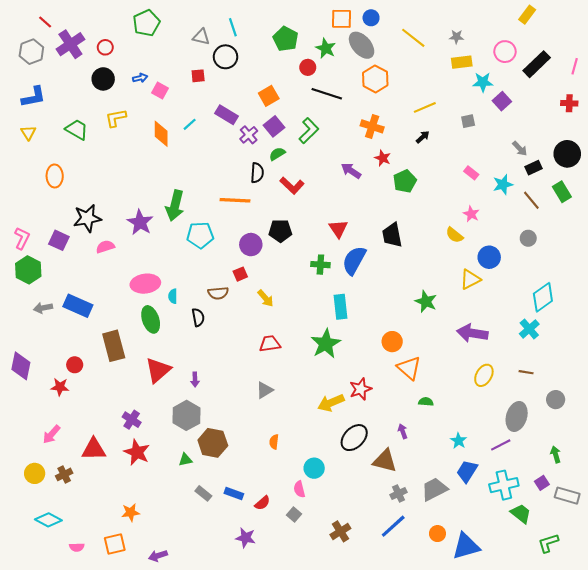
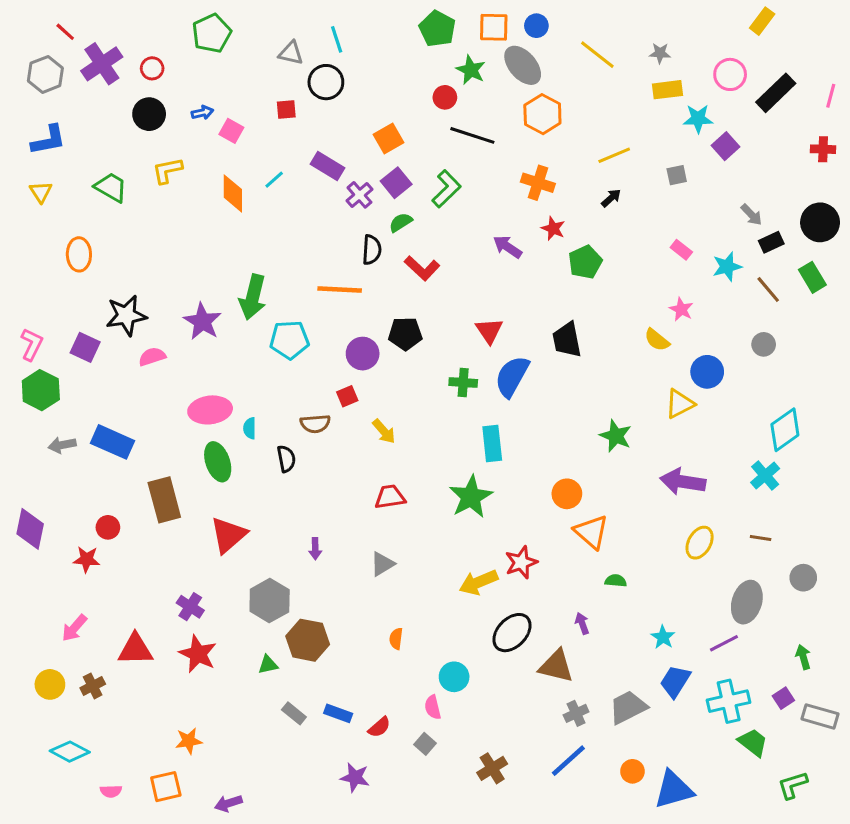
green pentagon: (286, 39) -> (437, 29), moved
purple arrow: (195, 380) -> (315, 549), moved

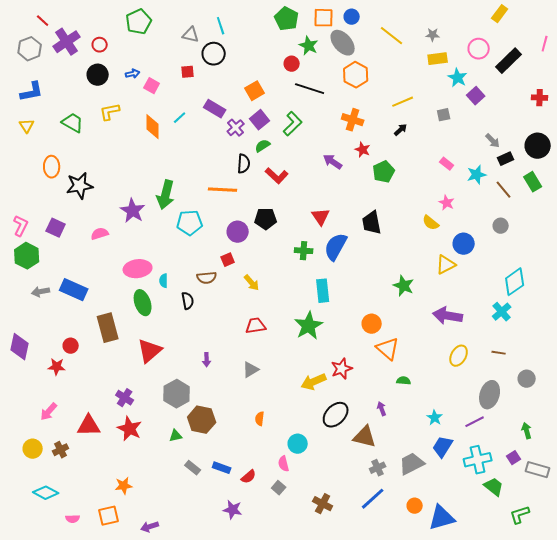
pink line: (831, 96) -> (545, 44), moved
cyan star: (698, 119) -> (458, 78), turned 30
black star: (126, 315) -> (80, 186), moved
brown cross: (492, 768) -> (323, 504), turned -30

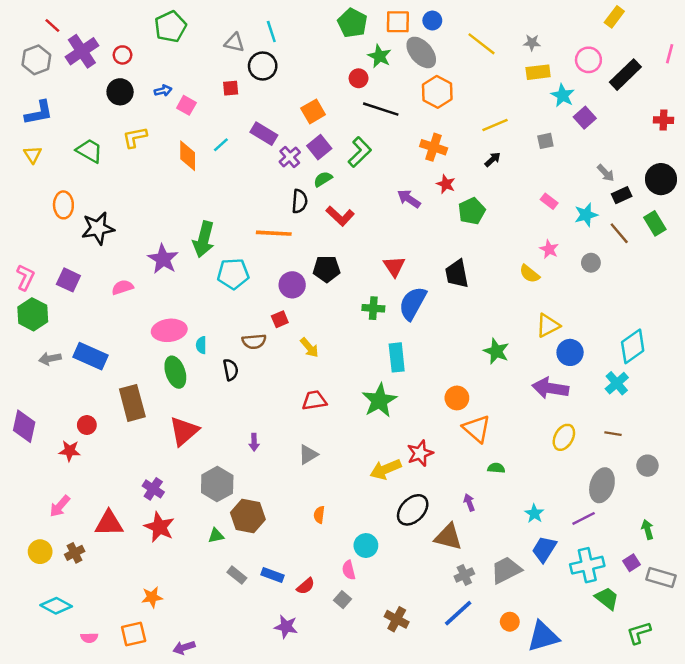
gray circle: (501, 226) -> (591, 263), moved
blue circle: (464, 244) -> (570, 352), moved

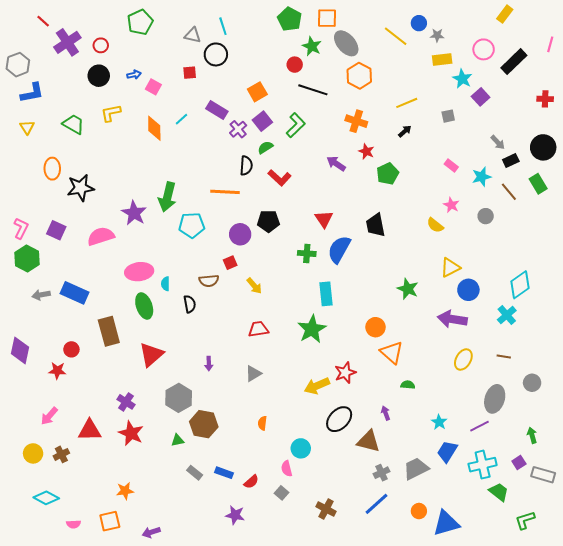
blue circle: (432, 21) -> (419, 23), moved
gray hexagon: (36, 60) -> (18, 65), moved
pink semicircle: (122, 287) -> (101, 236), size x1.5

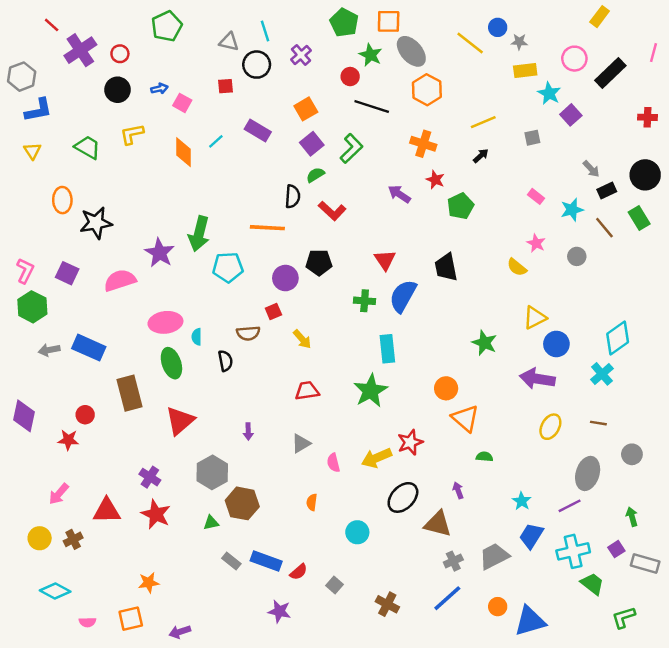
purple cross: (238, 129) -> (301, 55), moved
pink semicircle: (287, 469) -> (333, 463), moved
blue rectangle: (224, 473) -> (266, 561), size x1.4

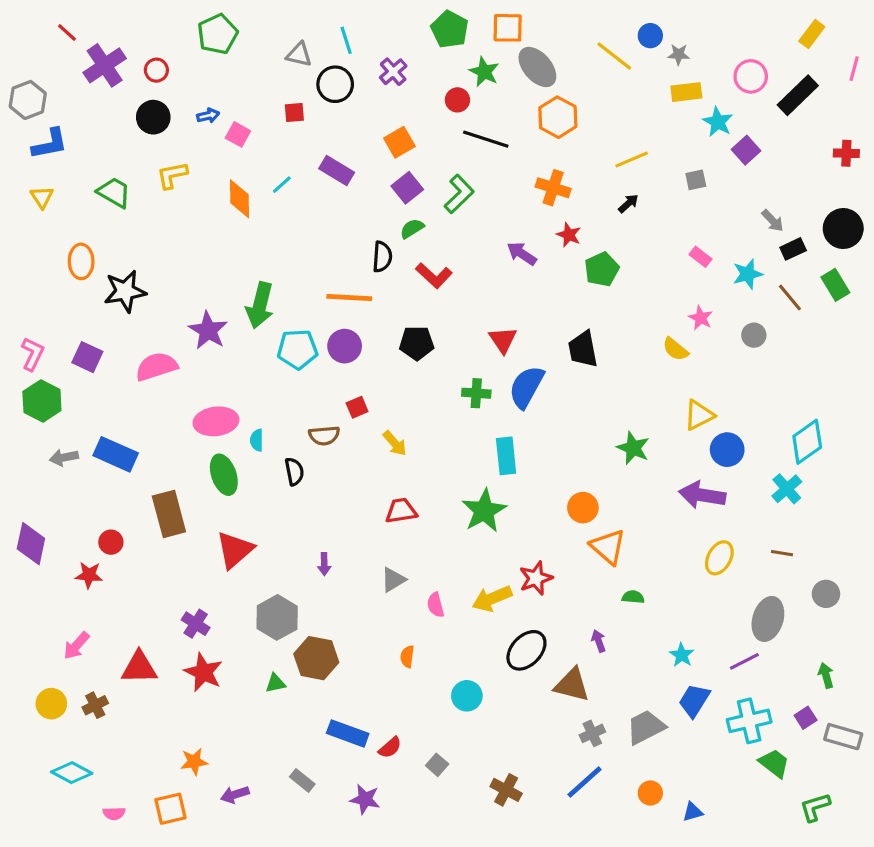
yellow rectangle: (600, 17) -> (812, 34), moved
purple circle: (285, 278) -> (345, 346), moved
gray rectangle: (231, 561) -> (302, 780), moved
blue triangle: (530, 621) -> (693, 812), size x0.5
purple arrow: (180, 632) -> (235, 795), moved

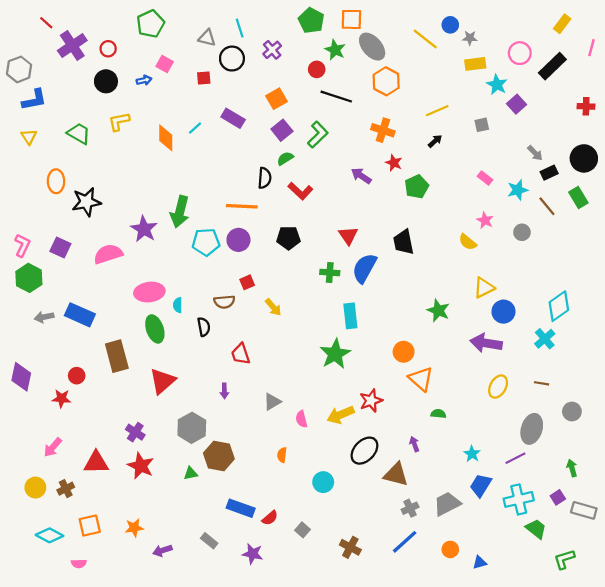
pink square: (238, 134) -> (165, 64), moved
red trapezoid: (401, 511) -> (241, 354), moved, turned -100
orange square: (171, 809) -> (90, 526), moved

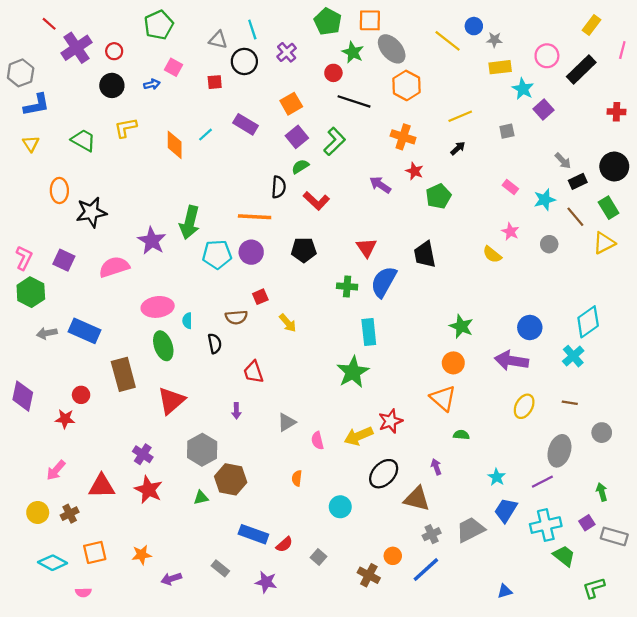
yellow triangle: (484, 288) -> (604, 243), moved
orange circle: (404, 352) -> (453, 363), moved
orange circle: (450, 549) -> (393, 556), moved

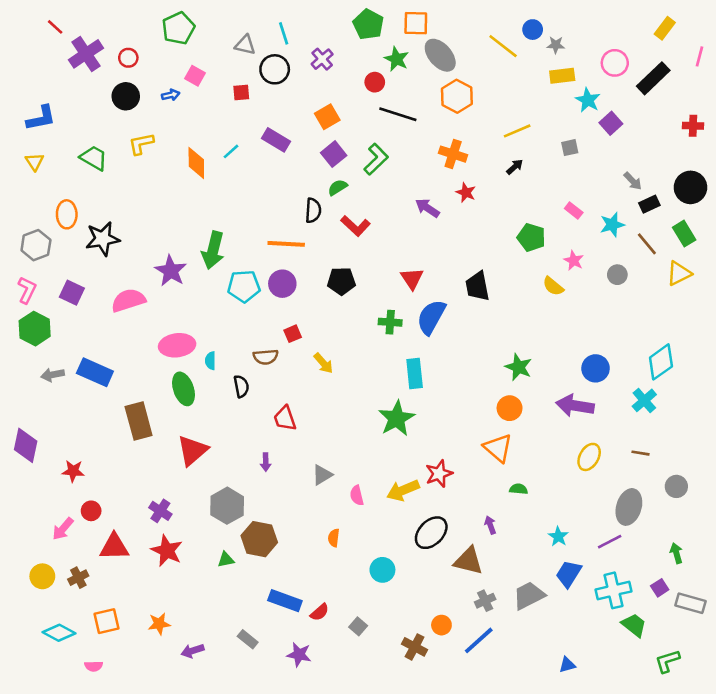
gray hexagon: (21, 73) -> (36, 245), moved
green pentagon: (438, 196) -> (531, 237), moved, turned -30
red circle: (81, 395) -> (91, 511), moved

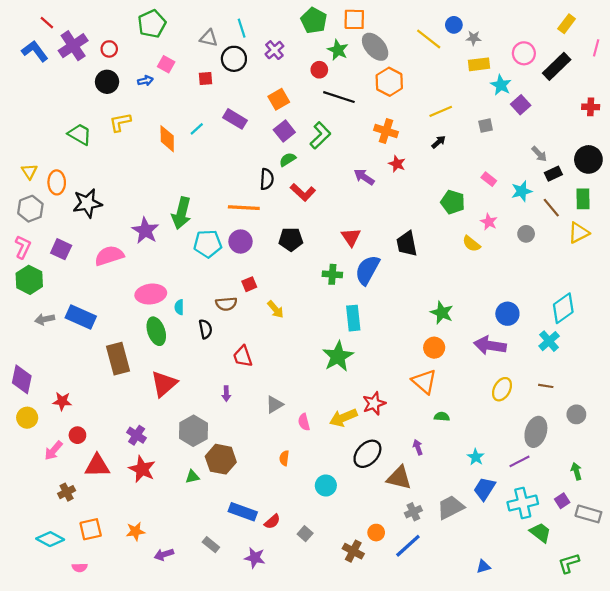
blue L-shape: (41, 118) -> (35, 51), moved, turned -116
yellow triangle: (35, 162) -> (29, 171), moved
green rectangle: (684, 234) -> (583, 199), turned 30
yellow circle: (42, 576) -> (27, 418), moved

